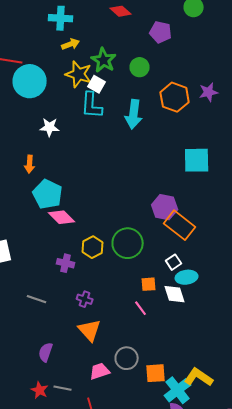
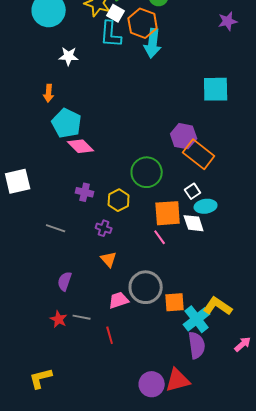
orange hexagon: (175, 97) -> (143, 23), moved
yellow hexagon: (93, 247) -> (119, 200), moved
orange square: (149, 284) -> (168, 213), size x1.8
orange triangle: (90, 330) -> (109, 259), size x0.7
gray circle: (127, 358) -> (146, 287), size x1.4

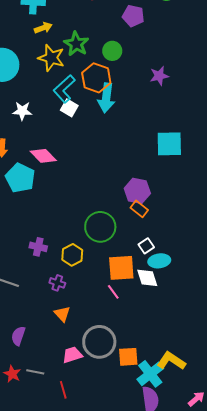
white square: (116, 13) -> (69, 108), moved
purple star: (228, 21) -> (159, 76), moved
cyan L-shape: (111, 34) -> (64, 89), turned 44
pink diamond: (81, 146) -> (43, 156), moved
orange rectangle: (199, 154) -> (139, 209), moved, size x0.6

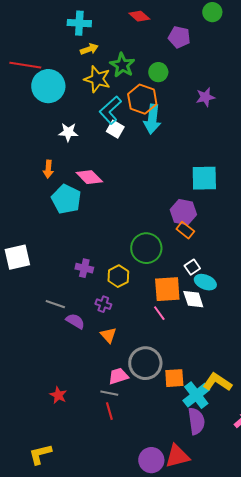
cyan square: (169, 144) -> (204, 178), moved
cyan ellipse: (159, 261) -> (205, 282), turned 30
purple semicircle: (18, 336) -> (75, 321), moved, turned 102
gray line: (35, 372) -> (109, 393), moved

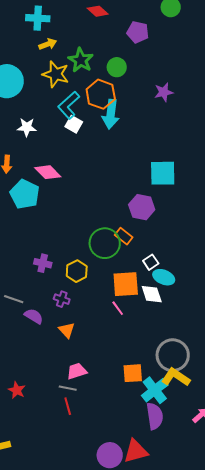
orange rectangle: (185, 230) -> (124, 236), moved
gray circle: (145, 363) -> (173, 355), moved

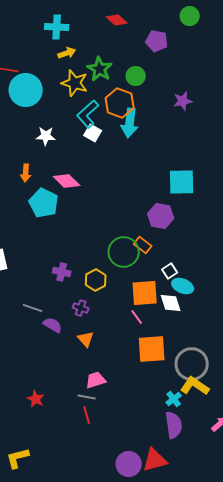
orange square: (133, 373) -> (152, 349), moved, size x1.4
cyan cross: (155, 390) -> (174, 399), size x0.6

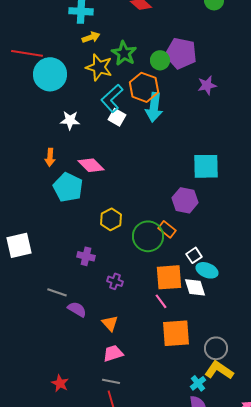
purple pentagon: (157, 41) -> (181, 53), moved, size x1.4
yellow hexagon: (96, 280) -> (111, 219), moved
purple cross: (81, 308) -> (115, 281), moved
gray circle: (192, 364) -> (216, 348), size x0.7
pink trapezoid: (96, 380) -> (113, 353), moved

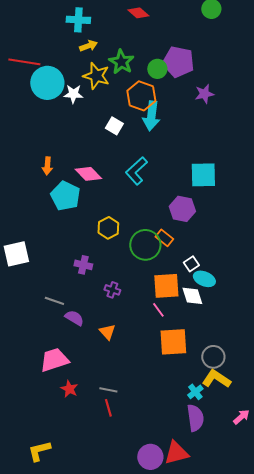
cyan L-shape: (112, 98) -> (136, 171), moved
white star: (70, 120) -> (73, 94), moved
pink trapezoid: (113, 353) -> (54, 360), moved, size x1.4
red star: (60, 383) -> (69, 389), moved

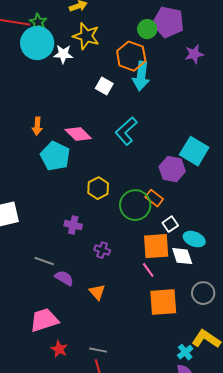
green star: (121, 62) -> (38, 22), moved, size x0.7
cyan square: (203, 175) -> (194, 151), moved, turned 32
white square: (191, 264) -> (170, 224), moved
gray circle: (213, 357) -> (203, 293), moved

